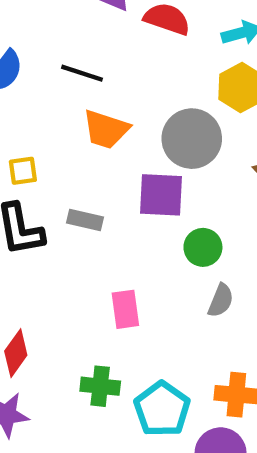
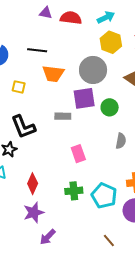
yellow square: (23, 171) -> (19, 87), moved, turned 32
gray rectangle: (85, 220) -> (63, 116), moved
green circle: (203, 247) -> (110, 107), moved

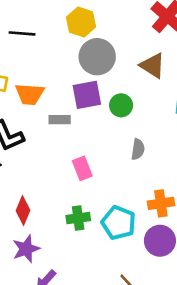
yellow hexagon: (111, 42) -> (81, 22), moved
orange trapezoid: (53, 74) -> (30, 94), moved

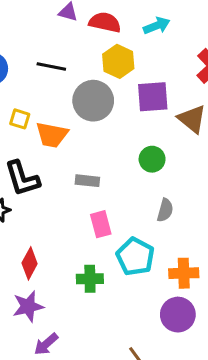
gray circle: (97, 57) -> (93, 101), moved
purple square: (87, 95) -> (153, 97), moved
gray rectangle: (60, 120) -> (87, 181), moved
cyan pentagon: (119, 223) -> (135, 257), moved

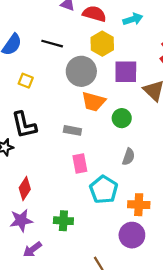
orange trapezoid: (52, 135) -> (93, 102), moved
green cross: (90, 279) -> (63, 221), moved

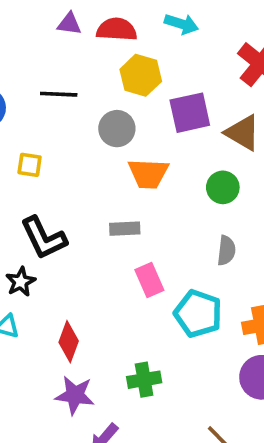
cyan arrow: (133, 19) -> (181, 24), turned 48
gray circle: (81, 71) -> (117, 129), size x0.7
green circle: (122, 118) -> (223, 187), moved
purple star: (21, 220) -> (75, 395), turned 30

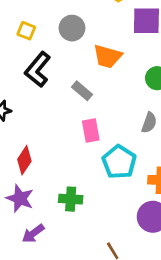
gray circle: (117, 129) -> (72, 28), moved
gray rectangle: (125, 229) -> (82, 91), turned 30
black L-shape: (44, 238) -> (38, 69), moved, turned 52

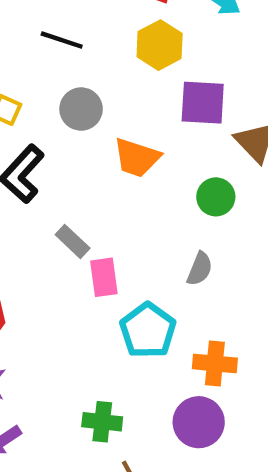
gray rectangle: (82, 91) -> (73, 241), moved
green cross: (71, 199) -> (102, 422), moved

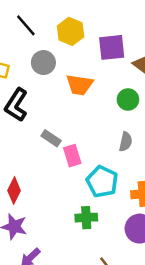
black line: (62, 40) -> (26, 25), turned 40
yellow hexagon: (160, 45) -> (71, 31), moved
green cross: (102, 422) -> (86, 218), moved

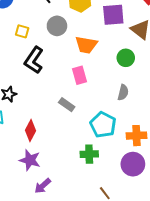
gray rectangle: (51, 138) -> (67, 105), moved
pink rectangle: (72, 156) -> (79, 75), moved

